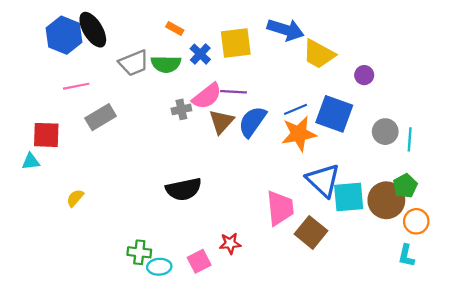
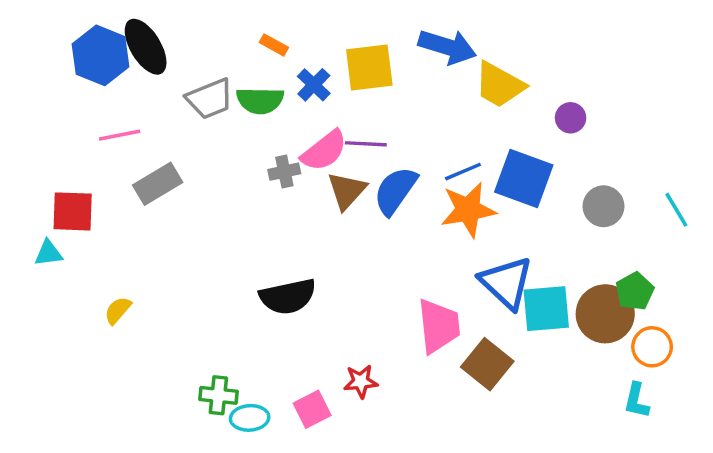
cyan line: (410, 139) -> (676, 210), moved, turned -35

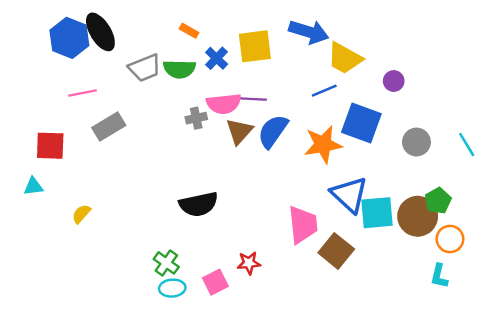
pink semicircle: (324, 151) -> (224, 104), turned 32
blue line: (463, 172) -> (324, 91), moved
cyan triangle: (48, 253) -> (33, 186), moved
green cross: (218, 395) -> (166, 263), moved, turned 30

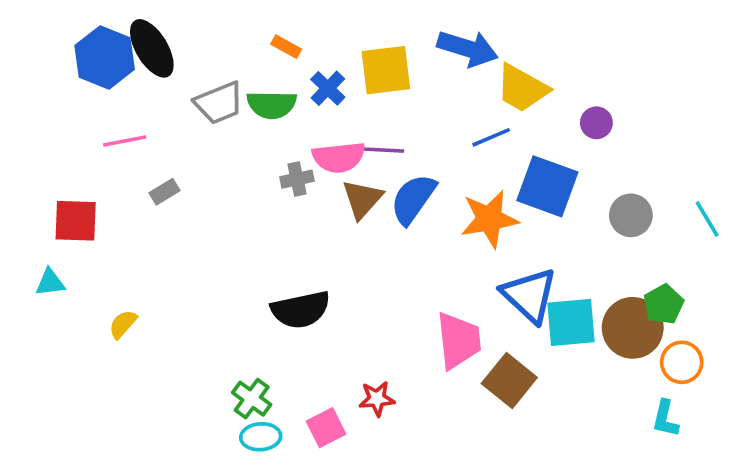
gray rectangle: (109, 126) -> (165, 192), size x0.6

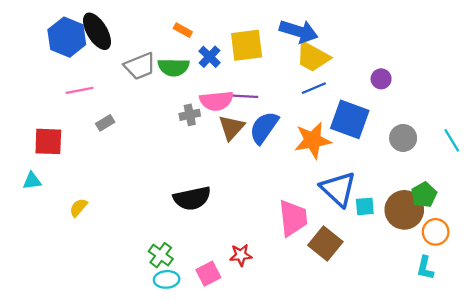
yellow trapezoid: (522, 88) -> (313, 57), moved
cyan square: (571, 322) -> (365, 206), size x0.6

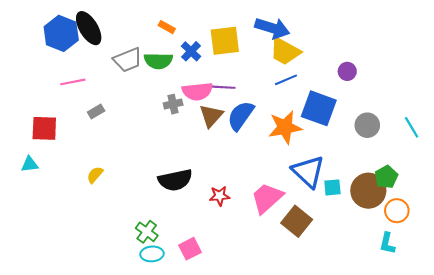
yellow semicircle: (78, 208) -> (95, 175), moved
pink trapezoid: (293, 218) -> (267, 198), turned -126
red star: (241, 255) -> (220, 196), moved

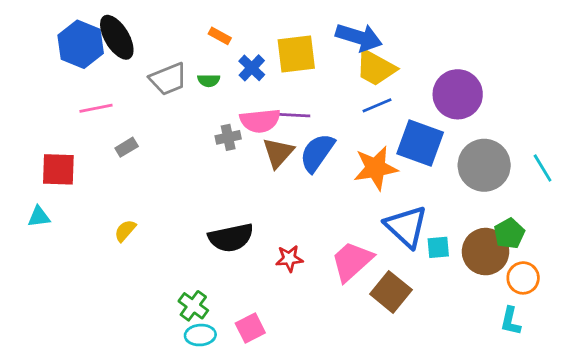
green semicircle: (158, 61) -> (209, 80), size x0.6
purple circle: (347, 71) -> (458, 94), size x2.0
gray circle: (367, 125) -> (484, 165), size x1.6

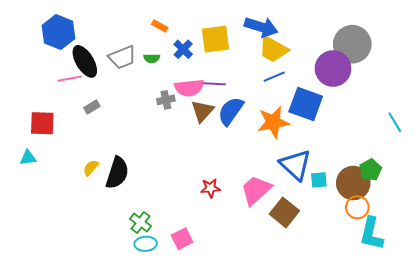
black ellipse: (117, 37) -> (85, 61), moved
gray circle: (484, 165) -> (352, 44), moved
black semicircle: (231, 238) -> (117, 173), moved, turned -60
orange circle: (523, 278) -> (357, 207), moved
cyan L-shape: (511, 321) -> (372, 234), size x1.6

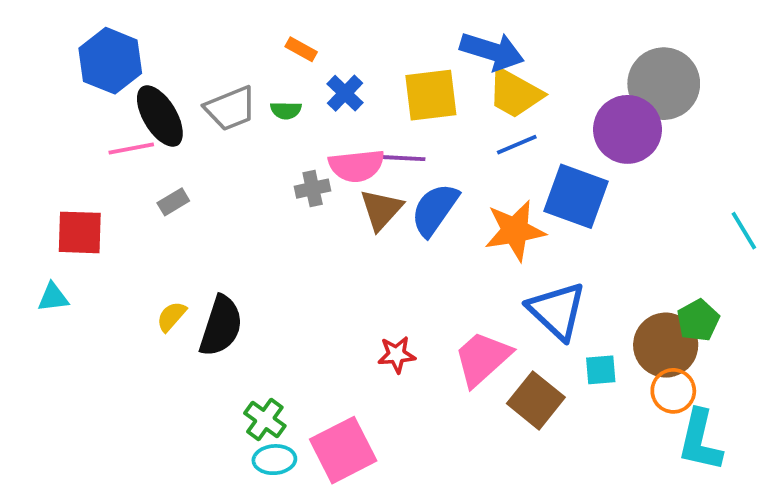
yellow square: (215, 39) -> (431, 95), moved
cyan square: (319, 180) -> (601, 370), moved
pink square: (182, 239) -> (343, 450), size x1.6

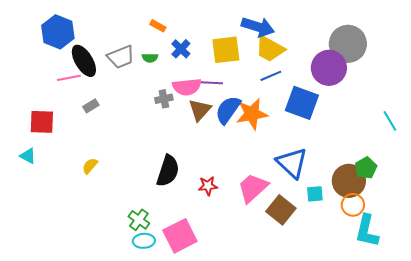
orange star: (515, 231) -> (252, 114), moved
cyan triangle: (53, 297) -> (28, 156), turned 36
black semicircle: (221, 326) -> (168, 171), moved

